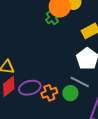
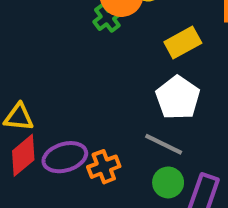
green circle: (70, 93) -> (168, 182), moved

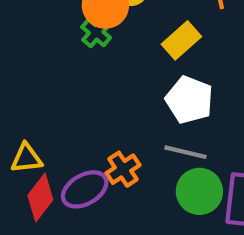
orange cross: (104, 167) -> (123, 169), moved
green circle: (168, 182) -> (199, 191), size x1.4

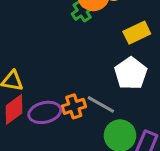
gray line: (186, 152) -> (101, 104), moved

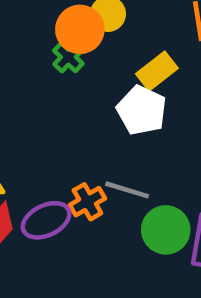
white pentagon: (131, 73) -> (142, 110), moved

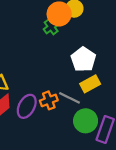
yellow rectangle: (157, 71) -> (90, 84), moved
purple ellipse: (46, 220) -> (27, 106), turned -45

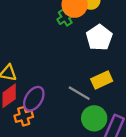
white pentagon: (83, 59) -> (99, 38), moved
orange cross: (49, 100) -> (24, 116), moved

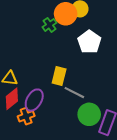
green cross: (65, 18) -> (50, 25), moved
yellow rectangle: (102, 80) -> (59, 76), moved, turned -48

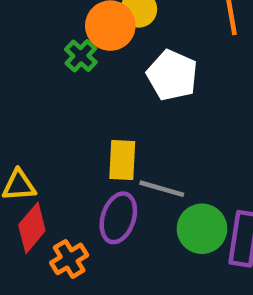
purple ellipse: (34, 100) -> (118, 218), moved

